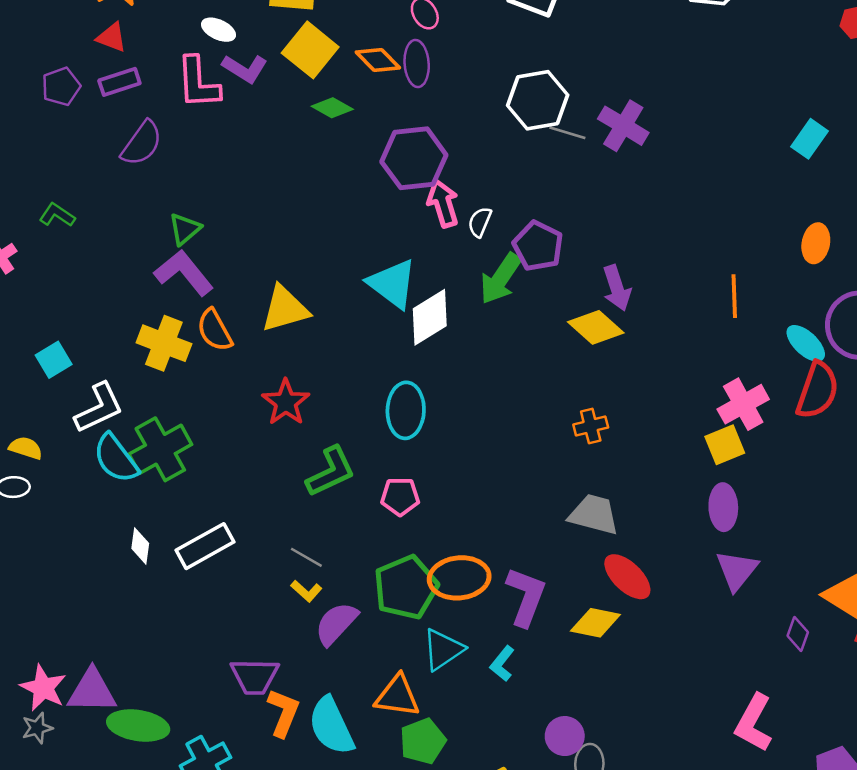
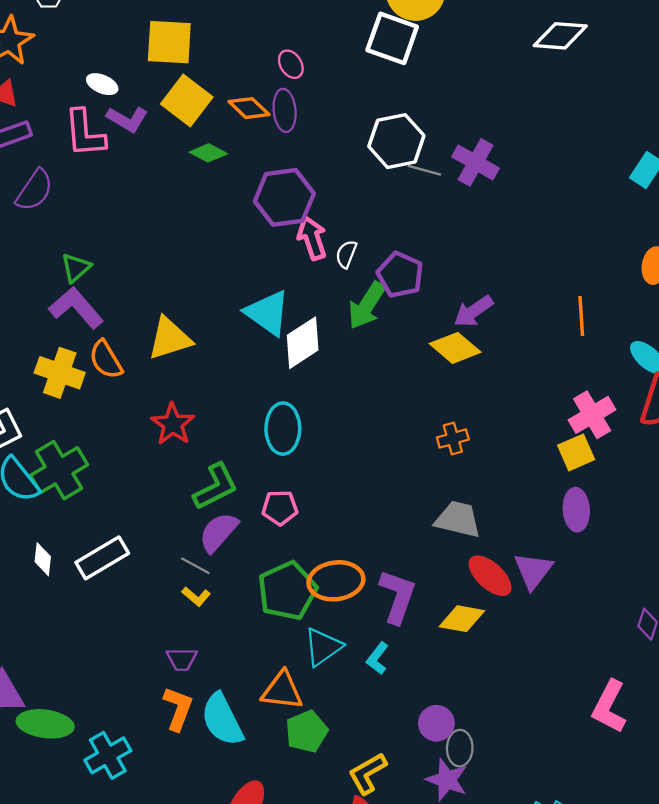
purple arrow: (617, 288) -> (473, 311), turned 75
purple triangle: (737, 570) -> (533, 571), moved
purple semicircle: (336, 624) -> (218, 532), moved
purple trapezoid: (255, 676) -> (182, 659), moved, size x0.7

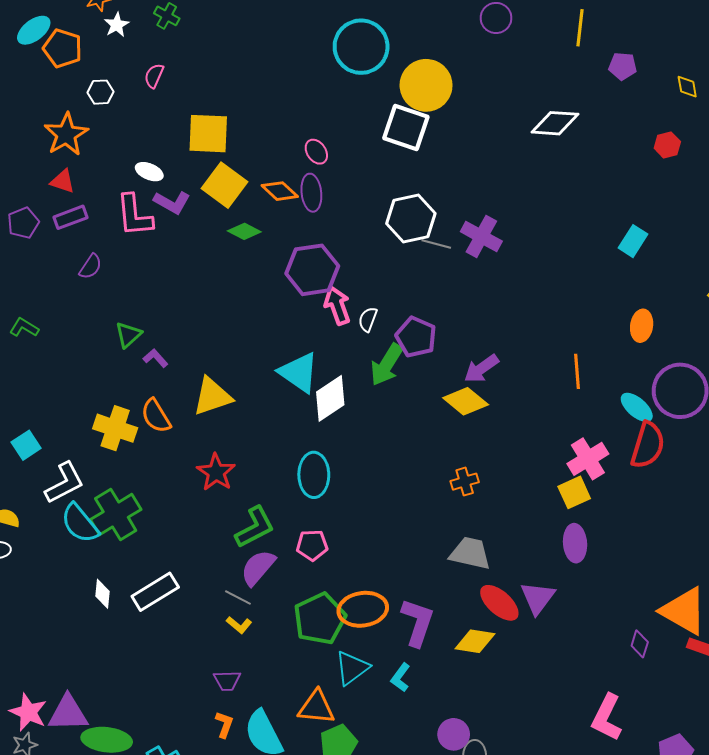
purple semicircle: (34, 190) -> (91, 267), size x0.7
purple L-shape: (76, 308) -> (155, 358), moved, size x0.5
orange L-shape: (178, 709) -> (224, 725), size x0.7

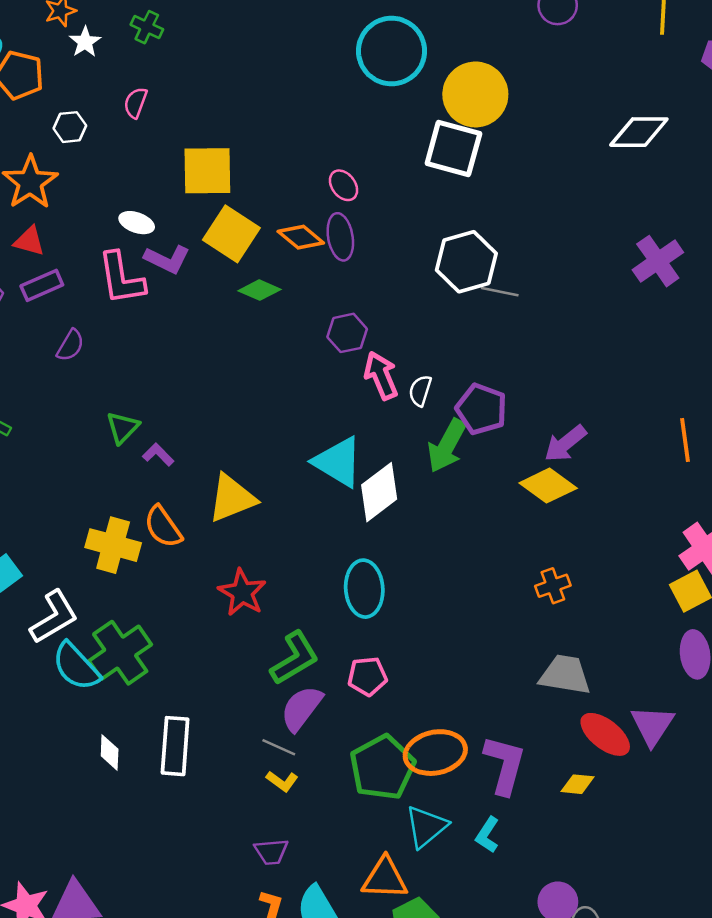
purple cross: (481, 236) -> (658, 261), moved, turned 30
purple hexagon: (312, 270) -> (347, 333), size x0.6
white rectangle: (155, 592) -> (175, 746), turned -51
yellow diamond: (475, 641) -> (578, 784), size x0.7

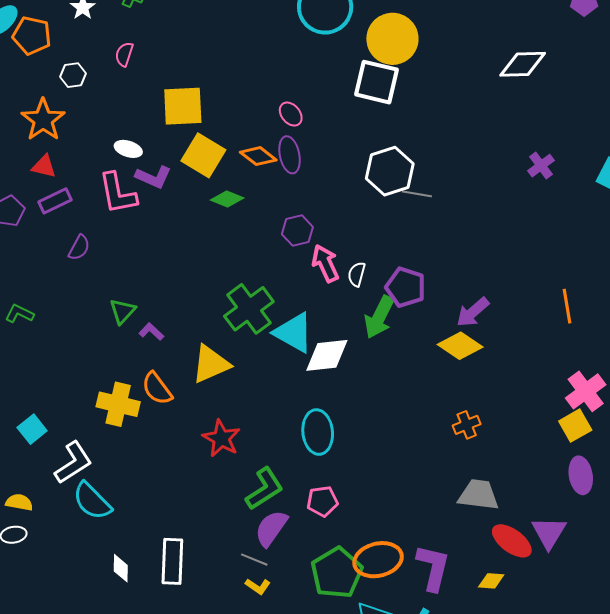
purple cross: (658, 261) -> (541, 166), size x0.7
white diamond: (379, 492) -> (327, 355), turned 33
green cross: (120, 653) -> (249, 309), moved

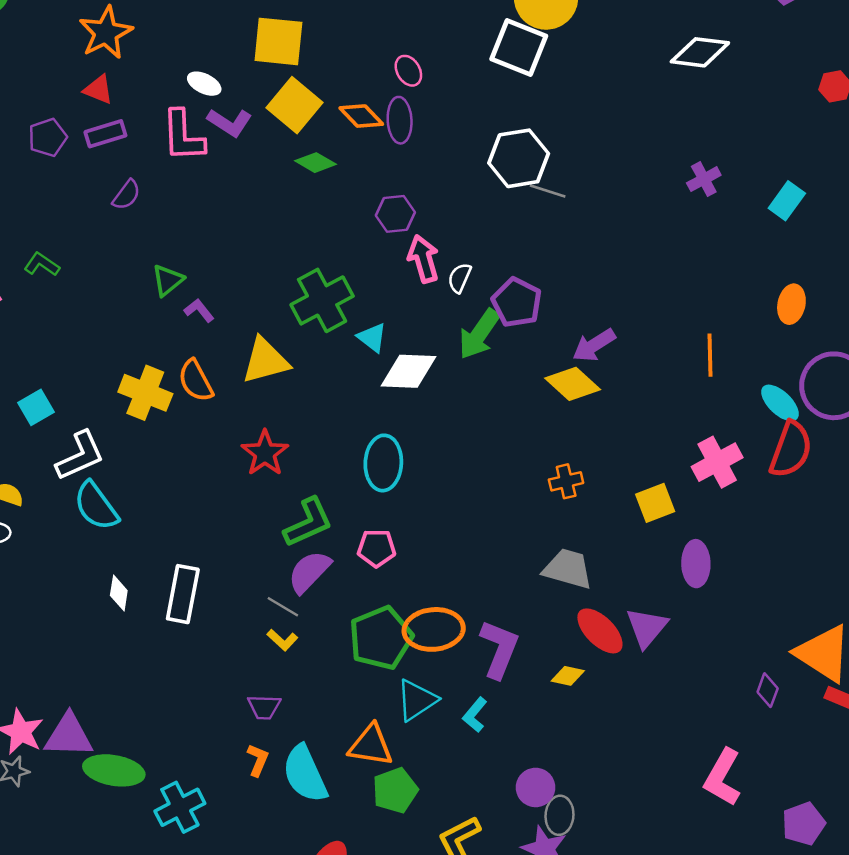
cyan triangle: (294, 333) -> (372, 338), size x0.6
yellow square: (575, 426) -> (655, 503), moved

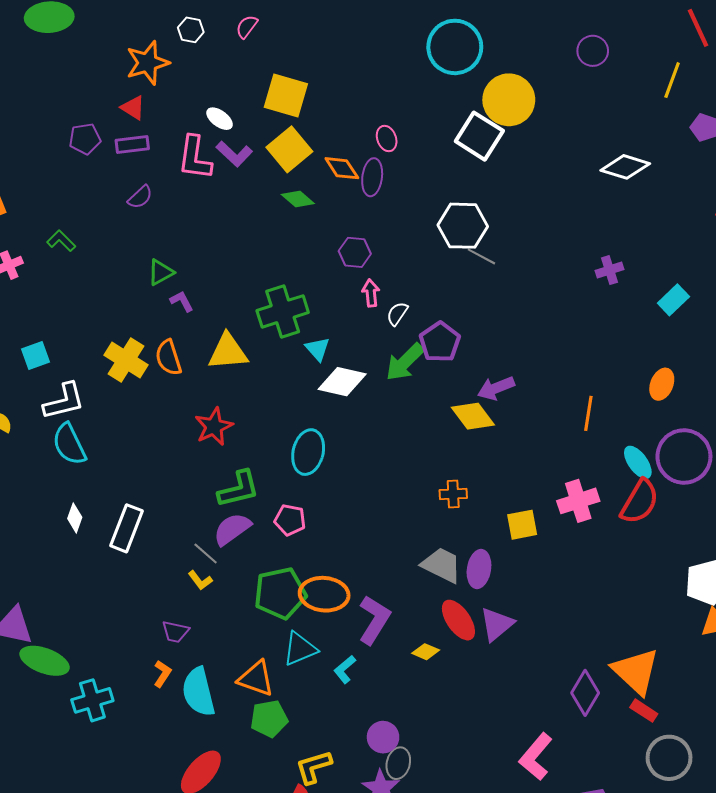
pink arrow: (423, 259) -> (371, 293), size x0.7
purple ellipse: (696, 564) -> (479, 569), moved
purple diamond: (768, 690) -> (585, 693), size x1.6

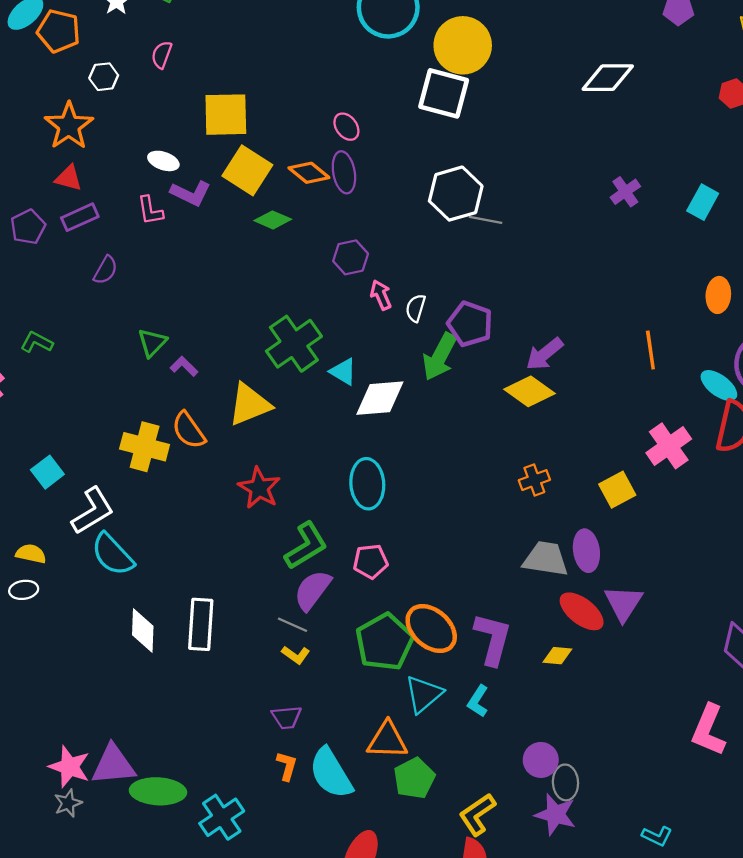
pink L-shape: (195, 158) -> (150, 210), size x0.6
white diamond: (75, 518) -> (143, 630), size x1.4
orange ellipse: (324, 594) -> (431, 629), turned 54

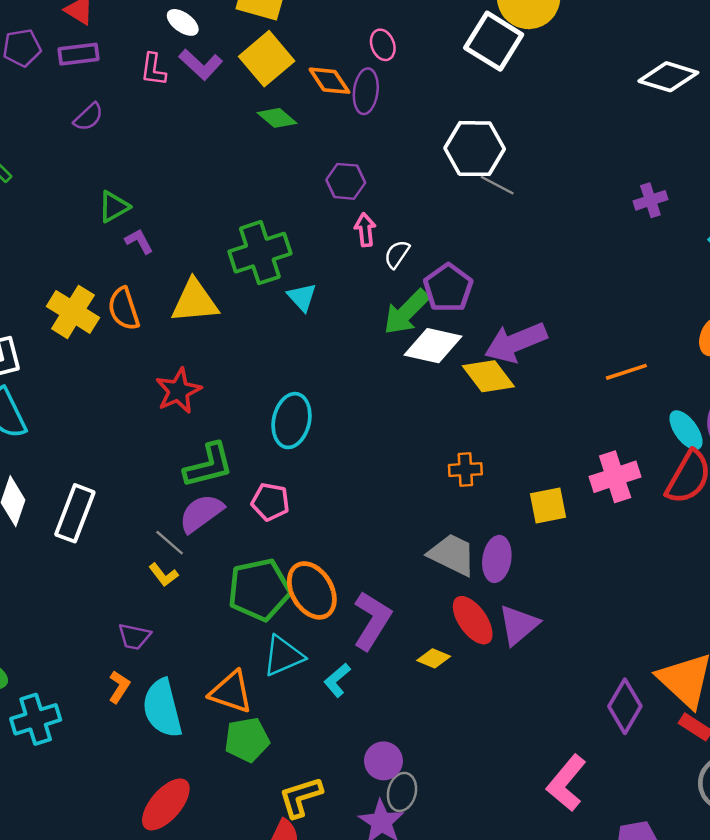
orange line: (650, 350) -> (626, 372), turned 63
purple arrow: (545, 354) -> (516, 342), size x1.4
white diamond: (380, 398) -> (433, 346), moved

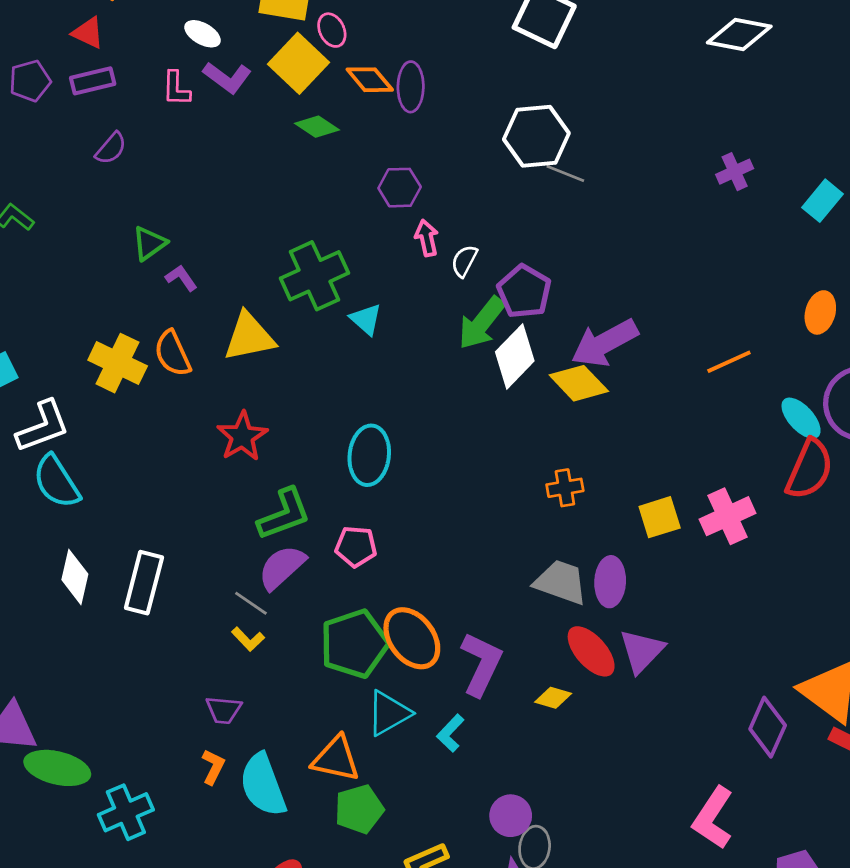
pink ellipse: (383, 45) -> (332, 30), moved
white diamond: (433, 346) -> (515, 356), turned -52
pink cross: (615, 477) -> (728, 516), moved

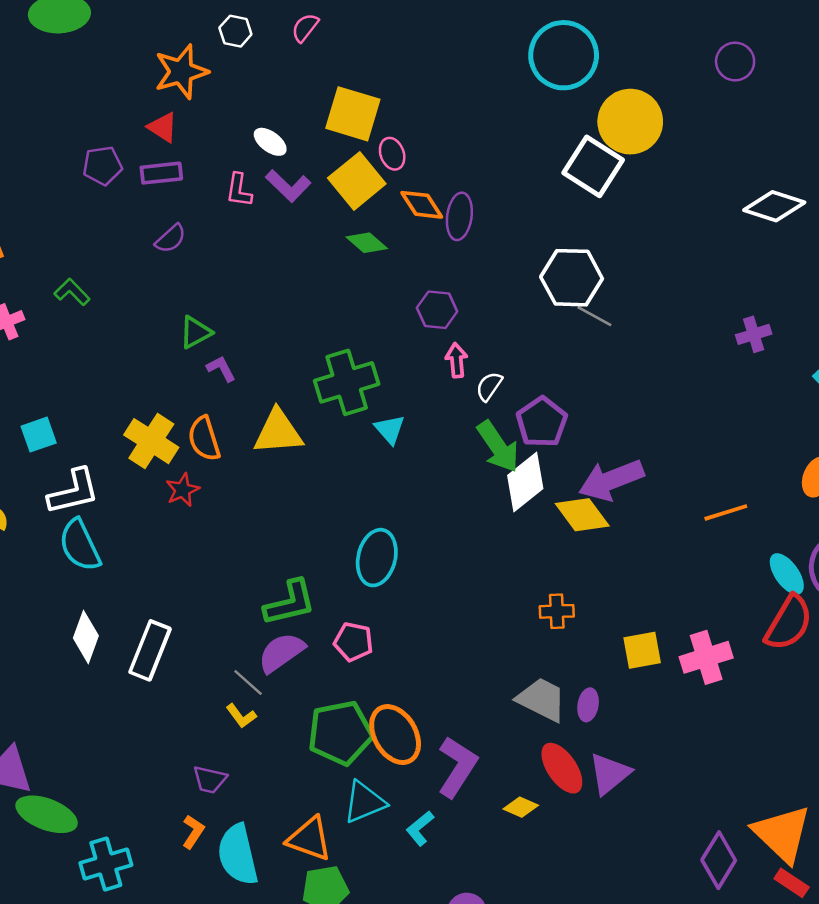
green arrow: (482, 323) -> (498, 447), turned -80
red star: (242, 436) -> (183, 490), moved, size x0.7
purple ellipse: (610, 582) -> (588, 705), size x0.7

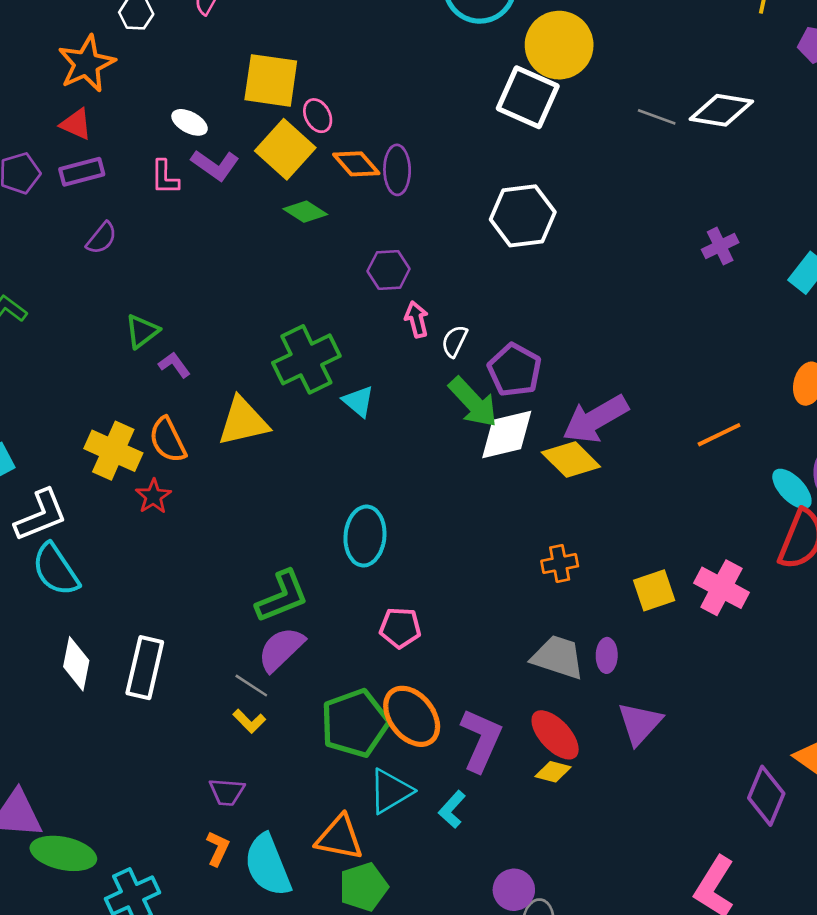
gray line: (594, 316) -> (657, 117), moved
white diamond: (525, 482) -> (507, 435), turned 34
pink pentagon: (353, 642) -> (400, 628), moved
pink cross: (706, 657) -> (721, 588), turned -36
red ellipse: (562, 768) -> (555, 735), moved

